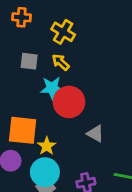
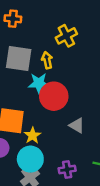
yellow cross: (63, 32) -> (66, 36), moved, turned 30
gray square: (29, 61) -> (19, 59), size x1.6
yellow arrow: (61, 62) -> (47, 60), turned 35

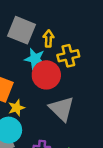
yellow cross: (66, 36) -> (68, 56), moved
gray triangle: (77, 125) -> (62, 109), size x1.6

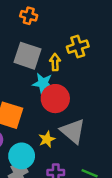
yellow cross: (68, 56) -> (78, 47), moved
yellow star: (16, 108) -> (47, 139), moved

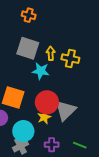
yellow cross: (78, 47) -> (70, 59), moved, turned 30
red circle: (55, 99) -> (47, 102), moved
gray triangle: (73, 131) -> (66, 110), turned 35

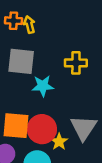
yellow arrow: (51, 53) -> (29, 25), moved
red circle: (47, 102) -> (42, 129), moved

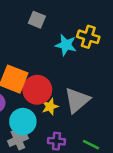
gray square: (21, 61) -> (37, 20), size x0.6
cyan star: (43, 86) -> (66, 45), moved

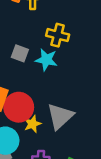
gray square: (37, 20) -> (20, 53), moved
yellow cross: (88, 37) -> (58, 35), moved

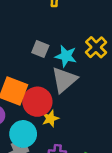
yellow cross: (58, 35) -> (96, 47), moved, turned 30
gray triangle: (60, 116) -> (64, 80), moved

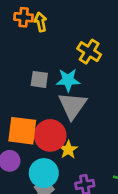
yellow cross: (96, 47) -> (89, 52), moved

